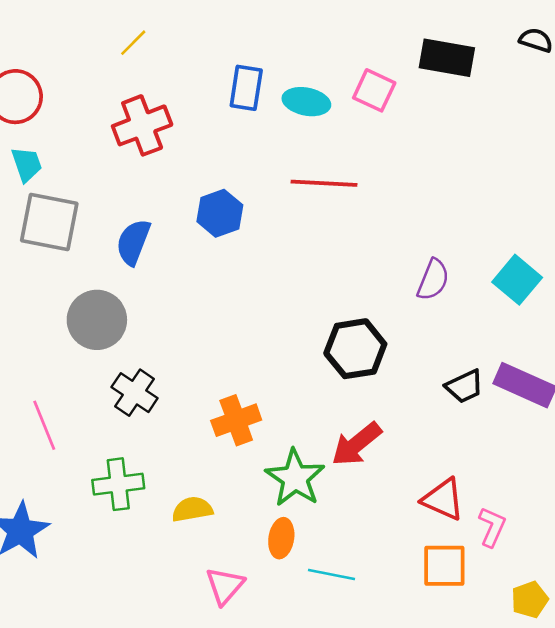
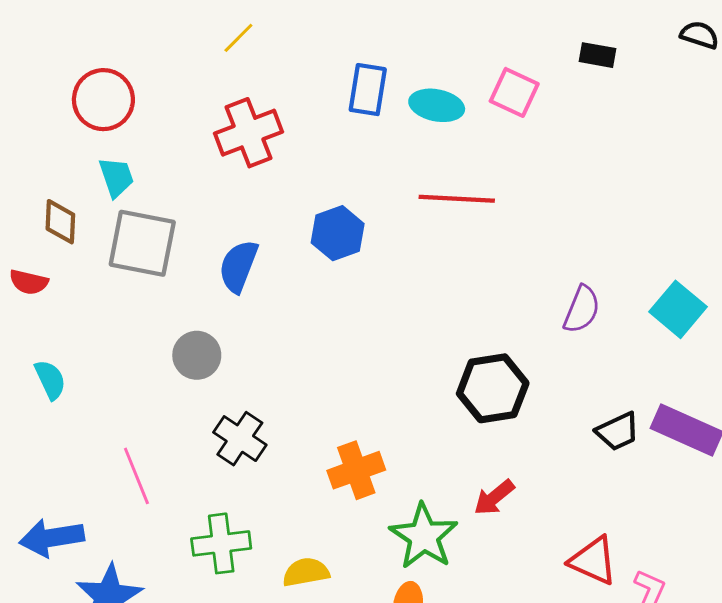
black rectangle: (447, 58) -> (598, 55), size x0.6
gray circle: (97, 320) -> (197, 355), size x0.7
red arrow: (357, 444) -> (494, 497), size x0.7

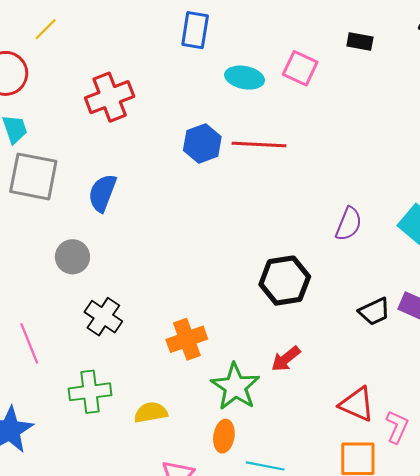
yellow line: (238, 38) -> (46, 29), moved
blue rectangle: (368, 90) -> (195, 30), moved
blue hexagon: (338, 233) -> (202, 143), moved

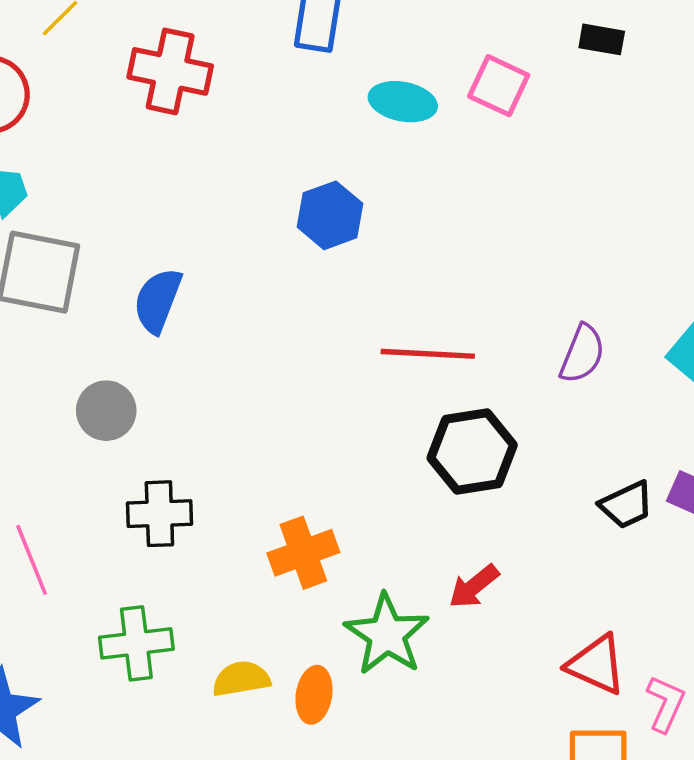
red cross: (110, 97) -> (170, 71), moved, turned 33
red line: (259, 145) -> (428, 354), moved
black cross: (103, 317) -> (159, 514), turned -36
orange ellipse: (224, 436) -> (314, 695), moved

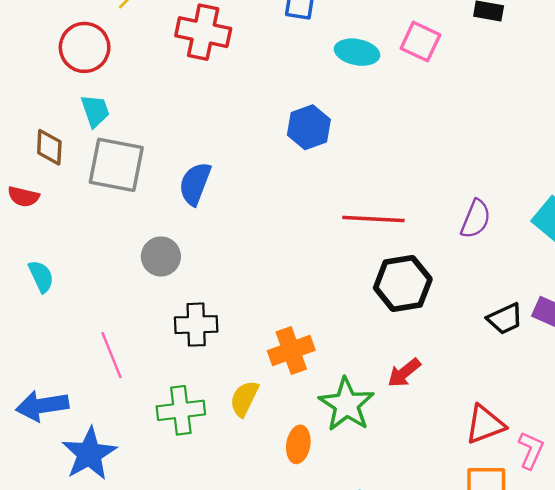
red triangle: (596, 665) -> (485, 424), turned -45
yellow semicircle: (241, 679) -> (244, 399), moved, turned -54

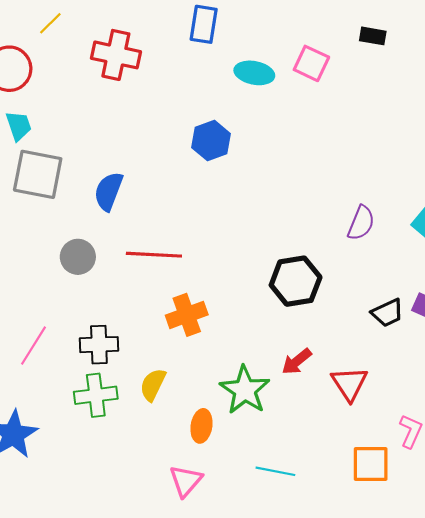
red line: (373, 219) -> (154, 255), moved
black cross: (196, 325) -> (99, 345), moved
orange cross: (291, 350) -> (187, 315), moved
pink line: (112, 355) -> (33, 346), turned 54
red triangle: (485, 424) -> (349, 384), moved, turned -42

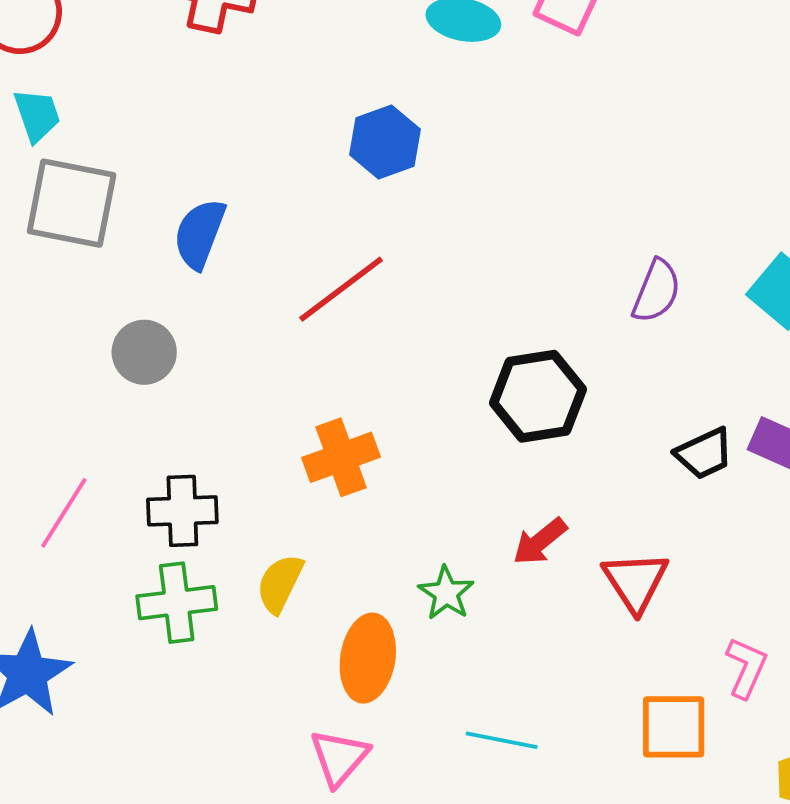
red line: (154, 255) -> (341, 289), moved, turned -40
green star: (245, 390) -> (446, 593), size x0.6
orange ellipse: (201, 426) -> (368, 658), size x1.4

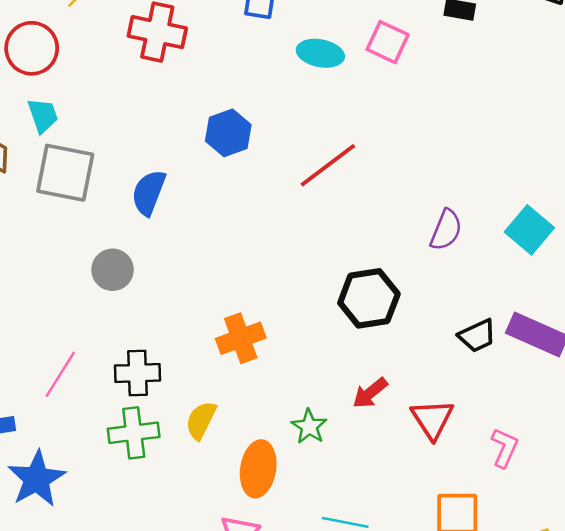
blue hexagon: (385, 142) -> (228, 133), moved
red line: (341, 289) -> (328, 165), moved
pink L-shape: (746, 668) -> (505, 448), moved

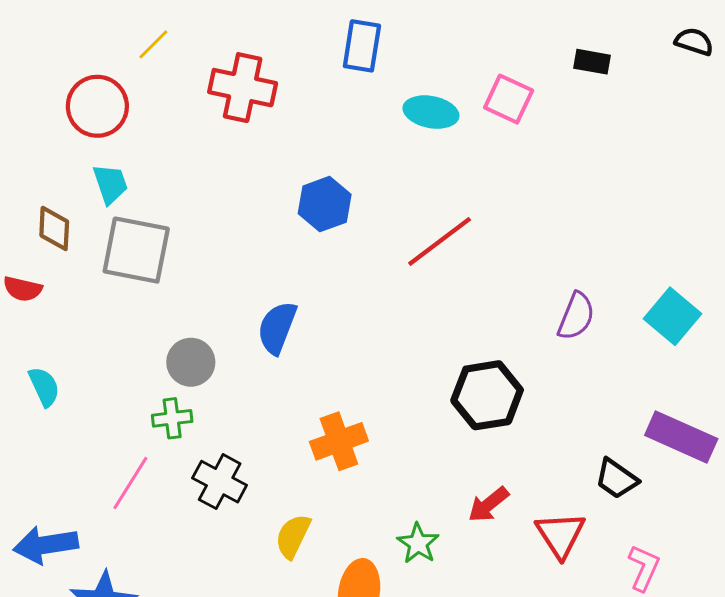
blue semicircle: (149, 193) -> (277, 328), moved
black trapezoid: (477, 336) -> (616, 479), moved, turned 60
black cross: (137, 373) -> (220, 482), turned 30
green cross: (134, 433) -> (172, 418), moved, size x0.7

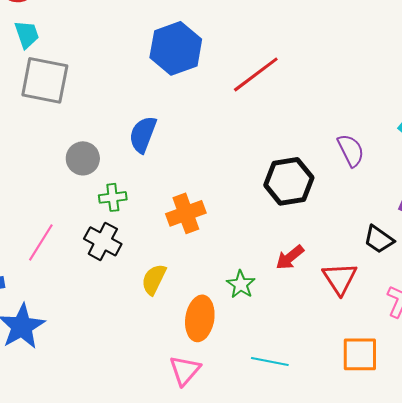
blue hexagon: (325, 204) -> (176, 48), size x1.4
purple semicircle: (576, 316) -> (351, 150), moved, turned -48
green cross: (172, 418) -> (113, 197), moved

